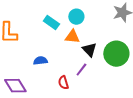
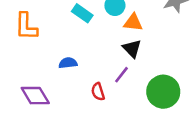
orange triangle: (72, 37) -> (133, 22), moved
green circle: (116, 54) -> (163, 92), moved

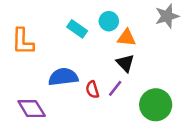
blue semicircle: (68, 63) -> (63, 77), size x1.6
red semicircle: (98, 92) -> (92, 90), moved

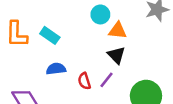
cyan rectangle: (77, 29) -> (50, 35), moved
blue semicircle: (63, 77) -> (56, 69), size x0.7

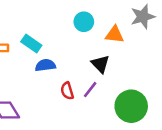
orange triangle: (118, 31) -> (115, 35), moved
blue semicircle: (56, 69) -> (45, 65), moved

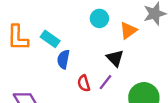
orange triangle: (115, 35) -> (128, 30), turned -42
blue semicircle: (45, 65) -> (63, 59), turned -72

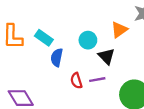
cyan circle: (99, 18) -> (88, 40), moved
purple line: (105, 82) -> (97, 80), turned 42

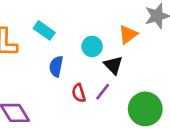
cyan rectangle: (44, 38) -> (44, 30), moved
purple line: (97, 80) -> (103, 92), turned -42

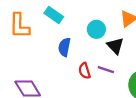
purple line: (103, 92) -> (106, 70), turned 70

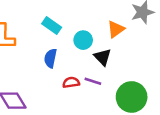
cyan rectangle: (54, 15) -> (52, 26), moved
red semicircle: (85, 71) -> (71, 82), turned 98

